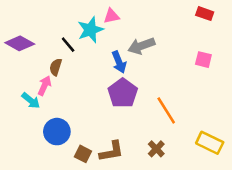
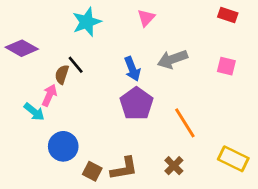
pink triangle: (112, 16) -> (146, 18), moved, turned -35
cyan star: (90, 30) -> (87, 22), moved
black line: (68, 45) -> (76, 65), moved
gray arrow: (141, 46) -> (172, 59), moved

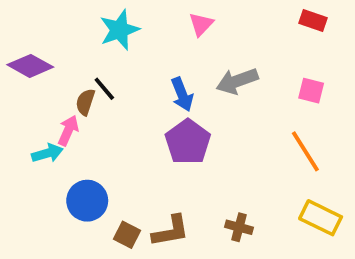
cyan arrow: (34, 112) -> (47, 153), turned -55
orange line: (185, 123) -> (305, 151), moved
brown cross: (174, 166) -> (239, 227), turned -30

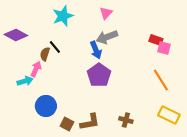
red rectangle: (313, 20) -> (156, 40), moved
gray arrow: (237, 81) -> (107, 37), moved

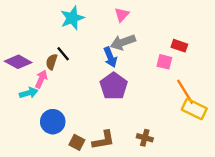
purple diamond: (16, 35) -> (18, 62), moved
pink square: (164, 48) -> (164, 62), moved
yellow rectangle: (169, 115) -> (194, 109), moved

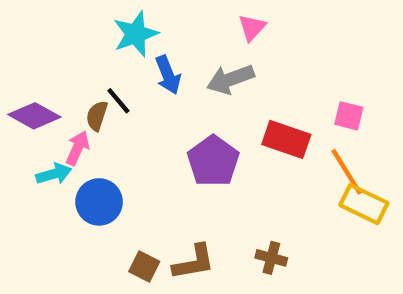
pink triangle: (122, 15) -> (252, 28), moved
red rectangle: (179, 46) -> (286, 139), moved, size x1.5
blue arrow: (110, 57) -> (168, 75), moved
pink square: (164, 62) -> (349, 116), moved
blue circle: (53, 122) -> (99, 202), moved

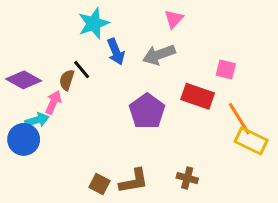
pink square: (349, 116) -> (226, 70), moved
blue circle: (99, 202) -> (24, 139), moved

